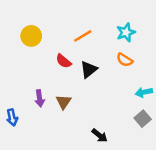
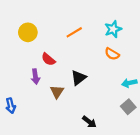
red semicircle: (64, 61) -> (48, 59), moved
black triangle: (89, 69) -> (79, 78), moved
purple arrow: (40, 98) -> (35, 77), moved

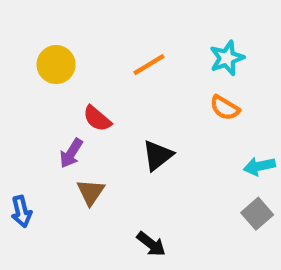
purple arrow: (35, 77) -> (71, 153), turned 40
brown triangle: (57, 92) -> (91, 192), moved
black arrow: (89, 122) -> (151, 244), moved

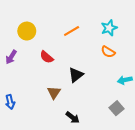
purple arrow: (71, 153) -> (11, 57), moved
brown triangle: (91, 192) -> (54, 93), moved
gray square: (257, 214) -> (116, 108), moved

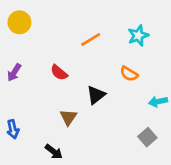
yellow circle: (27, 31) -> (19, 22), moved
orange semicircle: (108, 52) -> (129, 74), moved
black arrow: (73, 118) -> (54, 152), moved

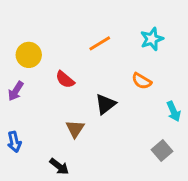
yellow circle: (19, 22) -> (29, 55), moved
purple arrow: (14, 72) -> (16, 91), moved
cyan arrow: (158, 102) -> (174, 111), turned -102

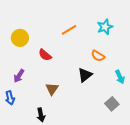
purple arrow: (16, 91) -> (19, 76), moved
black triangle: (105, 104) -> (85, 75), moved
black arrow: (59, 166) -> (41, 115), turned 40

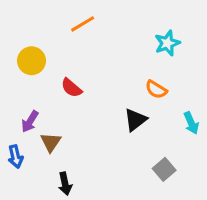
orange line: (69, 30) -> (83, 24), moved
brown triangle: (52, 89) -> (51, 142), moved
gray square: (112, 104) -> (164, 169), moved

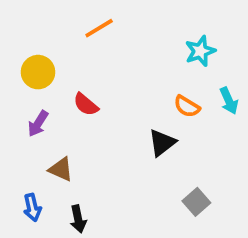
purple arrow: (30, 121) -> (38, 124), moved
cyan arrow: (191, 123) -> (229, 101), moved
brown triangle: (51, 142) -> (61, 169), turned -40
blue arrow: (16, 157) -> (32, 208), moved

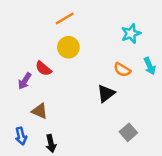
yellow circle: (38, 72) -> (68, 47), moved
red semicircle: (86, 105) -> (43, 69), moved

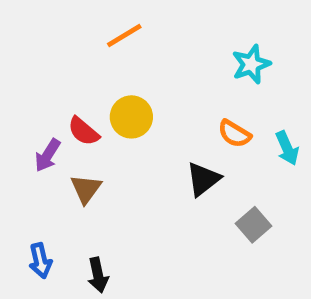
yellow circle: (68, 47) -> (131, 117), moved
cyan arrow: (150, 66) -> (287, 148), moved
brown triangle: (40, 111) -> (86, 189), moved, turned 42
gray square: (128, 132) -> (254, 225), moved

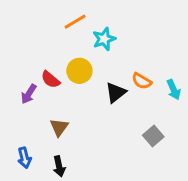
cyan star: (251, 64) -> (104, 39), moved
black triangle: (203, 179) -> (116, 93), moved
brown triangle: (86, 189) -> (59, 127), moved

